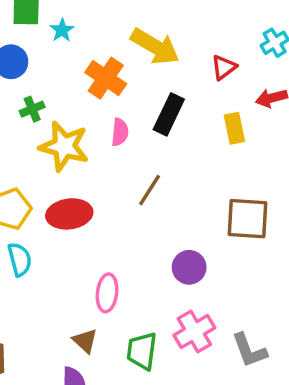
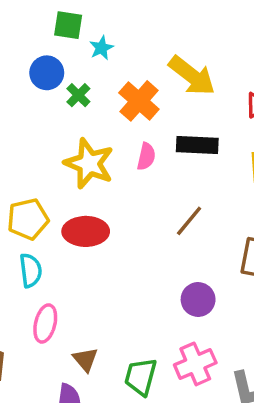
green cross: (32, 109) -> (78, 95), moved, turned -30
black rectangle: (169, 114) -> (197, 145), turned 60
brown line: (150, 190) -> (189, 221), moved
pink ellipse: (107, 293) -> (45, 323), moved

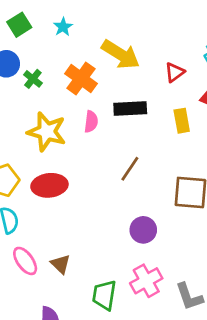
green square: (68, 25) -> (19, 25), turned -35
cyan star: (101, 48) -> (63, 27), moved
pink ellipse: (45, 323) -> (25, 261), turned -44
brown triangle: (85, 359) -> (61, 264), moved

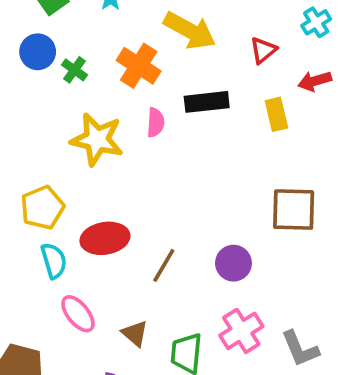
brown line: (130, 169) -> (164, 265), moved
red ellipse: (49, 185) -> (105, 238), moved
brown triangle: (61, 264) -> (135, 333), moved

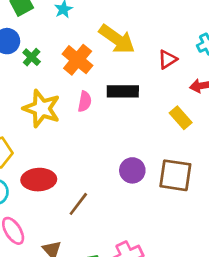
yellow rectangle: (276, 114) -> (181, 118), moved, turned -35
purple circle: (233, 263) -> (132, 170), moved

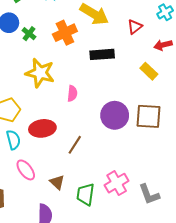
orange cross: (78, 60) -> (65, 33), turned 30
pink semicircle: (85, 102) -> (72, 93), moved
purple circle: (132, 170) -> (115, 115), size x1.4

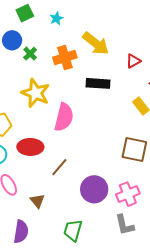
pink semicircle: (72, 93) -> (64, 117), size x1.8
purple circle: (115, 115) -> (94, 189), moved
pink cross: (117, 183) -> (128, 194), moved
green trapezoid: (85, 194) -> (73, 230), moved

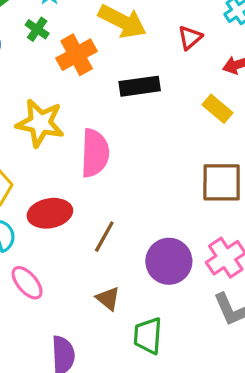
green cross: (30, 54) -> (37, 29), moved
brown triangle: (37, 201) -> (108, 298), moved

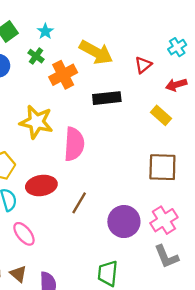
brown triangle: (108, 298) -> (18, 274), moved

